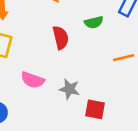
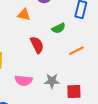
orange line: (124, 58) -> (76, 51), moved

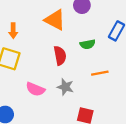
orange triangle: (24, 15) -> (55, 20), size x1.5
gray star: (52, 81) -> (65, 87), moved

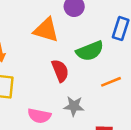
green semicircle: (88, 44) -> (90, 51), size x1.5

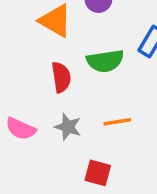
orange line: (111, 82) -> (117, 122), moved

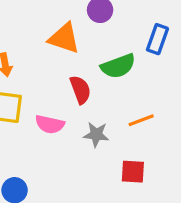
pink semicircle: (21, 129) -> (50, 124), moved

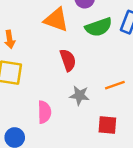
green semicircle: (118, 66) -> (99, 27), moved
pink semicircle: (50, 124) -> (44, 112), moved, turned -105

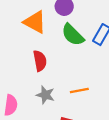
green semicircle: (99, 27) -> (73, 35), turned 55

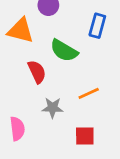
green semicircle: (73, 35) -> (64, 51), moved

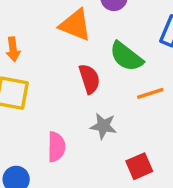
orange line: (89, 93) -> (150, 93), moved
red square: (85, 136) -> (139, 166), turned -30

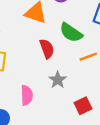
gray star: (103, 126) -> (58, 80), turned 30

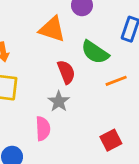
gray star: (58, 80) -> (59, 101), moved

